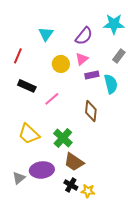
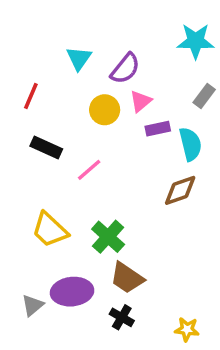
purple semicircle: (84, 36) -> (125, 69), moved
brown diamond: (91, 111) -> (180, 190), moved, turned 65
yellow star: (88, 191) -> (187, 329), moved

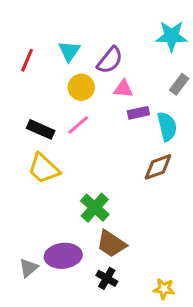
red line: (31, 96) -> (27, 60), moved
pink triangle: (141, 101) -> (123, 89), turned 45
yellow circle: (105, 110) -> (81, 87), moved
pink line: (89, 170) -> (78, 125), moved
yellow trapezoid: (50, 230) -> (44, 168), moved

